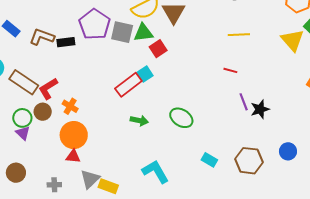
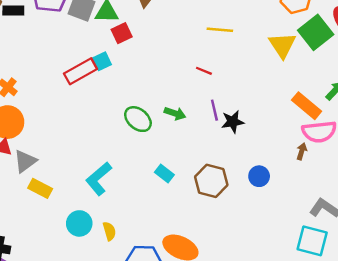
green arrow: (139, 120) -> (175, 113), moved
cyan L-shape: (156, 172) -> (99, 179), turned -108
gray triangle: (90, 179) -> (25, 161), moved

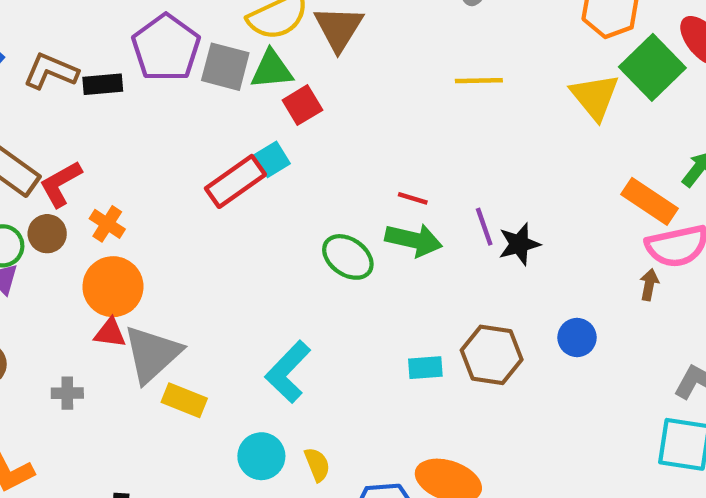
red line: (204, 71) -> (413, 198), moved
green arrow: (175, 113) -> (414, 240), size x1.4
gray triangle: (25, 161) -> (152, 354), size x1.4
cyan rectangle: (164, 174) -> (425, 368), moved, turned -36

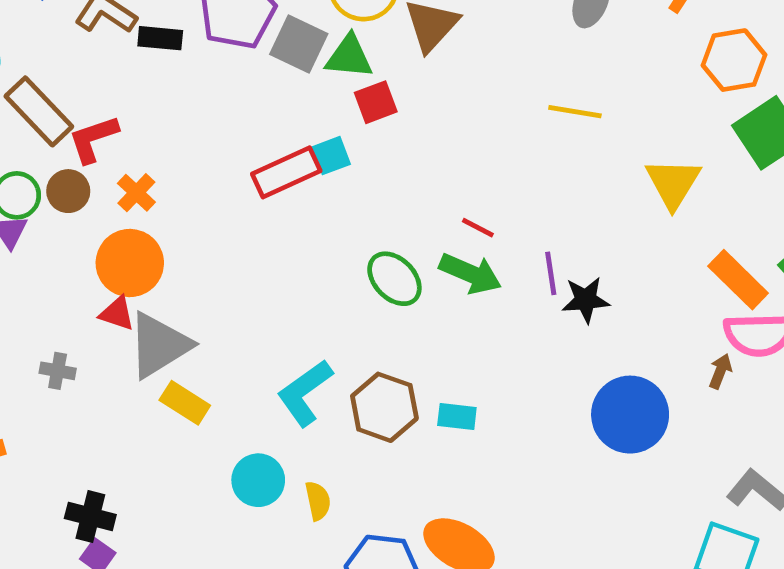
yellow triangle: (595, 97) -> (673, 183), moved
blue circle: (577, 338) -> (630, 415), size x1.8
brown hexagon: (492, 355) -> (384, 407), moved

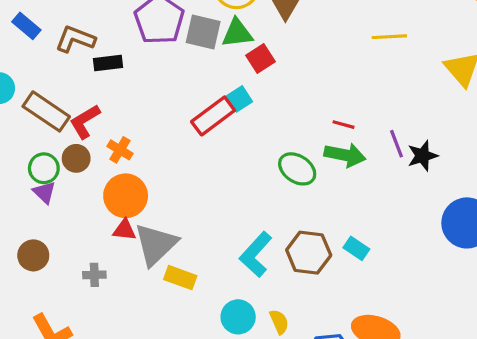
black rectangle: (160, 38) -> (108, 63), moved
cyan rectangle: (457, 416) -> (356, 248), turned 40

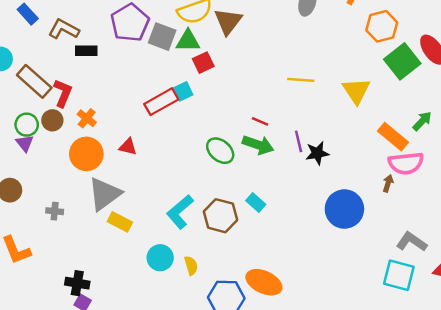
yellow line: (389, 37) -> (301, 80), moved
red L-shape: (85, 122) -> (63, 93), turned 136
red triangle: (124, 230) -> (128, 147), moved
cyan rectangle: (356, 248) -> (256, 203), moved

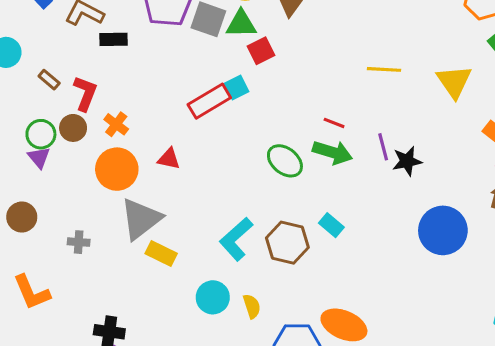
brown rectangle: (34, 81) -> (49, 80), size x0.5

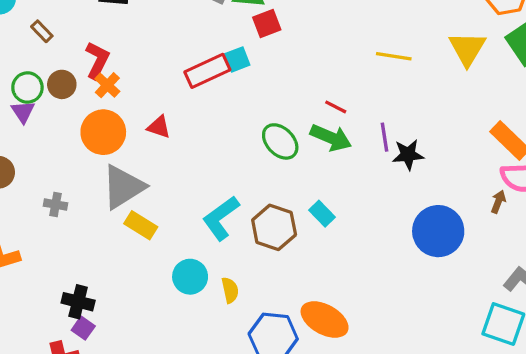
yellow triangle: (454, 81) -> (467, 49), moved
red L-shape: (85, 93) -> (97, 60), moved

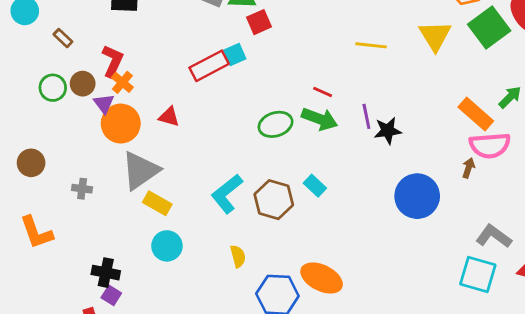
purple triangle: (23, 112) -> (104, 104), moved
green ellipse: (280, 141) -> (276, 124), turned -60
cyan circle: (190, 277) -> (167, 246), moved

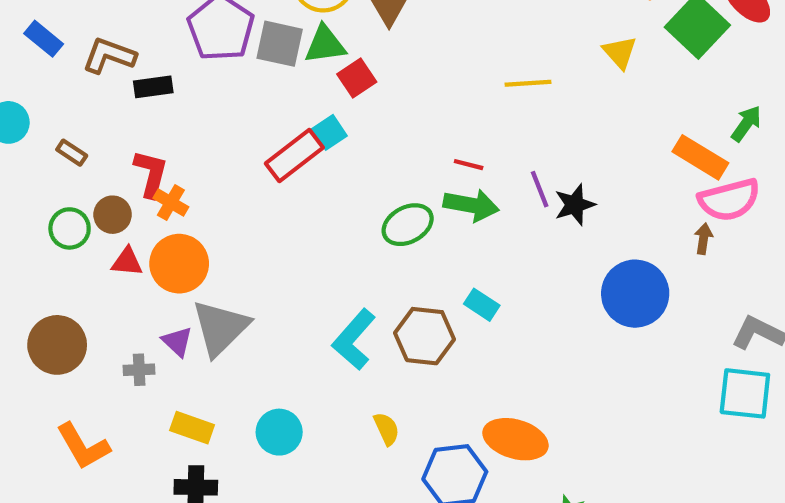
yellow triangle: (435, 36) -> (620, 52), size x0.7
purple triangle: (104, 104) -> (177, 342), moved
red triangle: (169, 117) -> (127, 262), moved
brown circle: (31, 163) -> (57, 345), size x1.4
yellow rectangle: (157, 203) -> (192, 428), moved

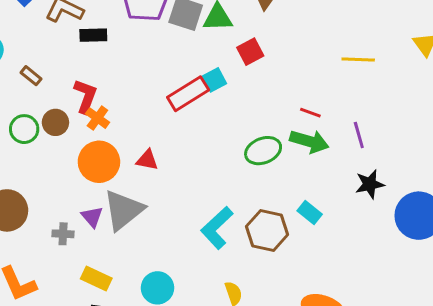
red square: (357, 78) -> (250, 52), moved
black star: (575, 205) -> (370, 184), moved
red triangle: (127, 262) -> (147, 160), moved

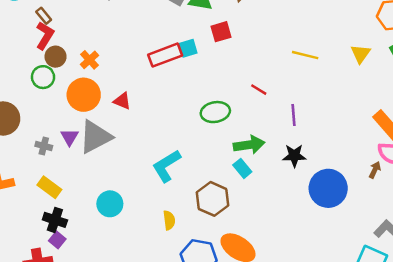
red L-shape: (85, 96) -> (45, 36), moved
green circle: (24, 129) -> (43, 77), moved
green arrow: (309, 141) -> (249, 145), moved, turned -36
brown hexagon: (267, 230) -> (212, 199), moved
yellow rectangle: (96, 278) -> (49, 187), moved

